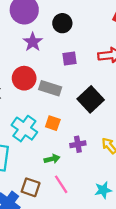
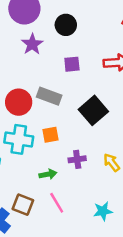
red circle: (24, 78) -> (19, 102), moved
orange square: (53, 123) -> (50, 135), turned -32
cyan cross: (24, 129) -> (19, 139), turned -30

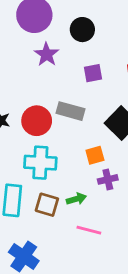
orange square: (50, 135) -> (95, 155), moved
pink line: (57, 203) -> (89, 230), turned -40
brown square: (23, 205) -> (47, 205), moved

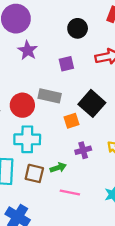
black circle: (82, 30) -> (78, 28), moved
orange square: (95, 155) -> (72, 121), moved

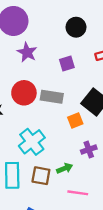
red circle: (22, 105) -> (24, 93), moved
cyan cross: (27, 139) -> (32, 142), turned -35

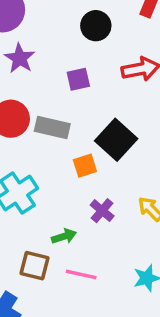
purple cross: (89, 150) -> (102, 211), turned -35
brown square: (41, 176) -> (34, 266), moved

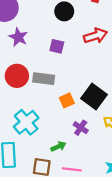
purple square: (78, 79) -> (57, 46), turned 32
black square: (116, 140) -> (94, 97), moved

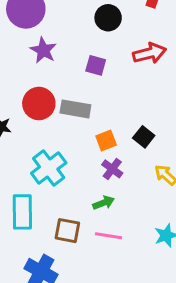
black square: (94, 97) -> (144, 137), size x0.6
purple cross: (81, 128) -> (112, 169), moved
green arrow: (58, 147) -> (104, 203), moved

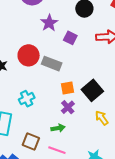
purple star: (43, 50) -> (49, 23), moved
black square: (144, 137) -> (92, 90), size x1.5
cyan cross: (49, 168) -> (27, 99), size x0.7

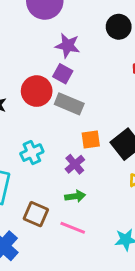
purple star: (49, 23) -> (68, 46), turned -30
purple square: (70, 38) -> (63, 74), moved
purple cross: (68, 107) -> (75, 164), moved

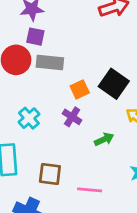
green arrow: (75, 196) -> (104, 139), moved
pink line: (73, 228) -> (90, 190), moved

